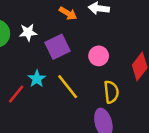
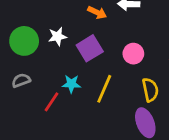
cyan star: (37, 79) -> (71, 84), turned -30
yellow line: (68, 87) -> (104, 89), turned 68

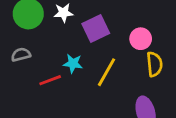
yellow semicircle: (150, 90) -> (154, 64), moved
red line: (51, 102) -> (50, 80), turned 30

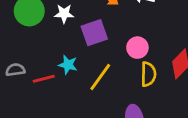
gray semicircle: (21, 55) -> (15, 70), moved

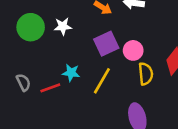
purple square: (94, 33) -> (106, 44), moved
gray semicircle: (15, 70) -> (23, 82), turned 78

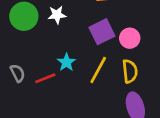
cyan star: (71, 73) -> (66, 62), turned 30
yellow semicircle: (146, 74) -> (130, 71), moved

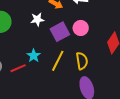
white star: (57, 15) -> (37, 20), moved
pink circle: (130, 38) -> (81, 28), moved

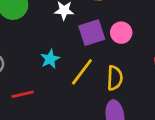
red line: (18, 68) -> (23, 94), moved

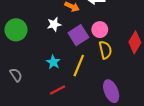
yellow semicircle: (115, 78) -> (105, 50), moved
red line: (23, 94) -> (58, 90), moved

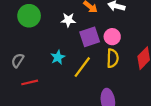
gray semicircle: (16, 75) -> (18, 60), turned -128
red line: (58, 90) -> (30, 82), moved

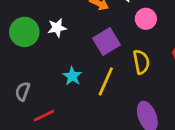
white star: (68, 20) -> (57, 28), moved
pink circle: (112, 37) -> (146, 19), moved

